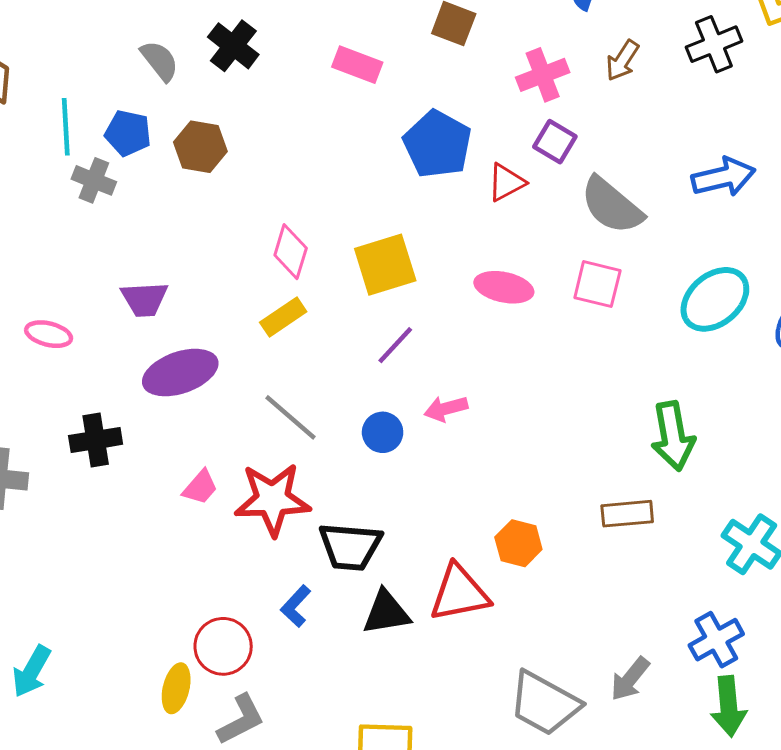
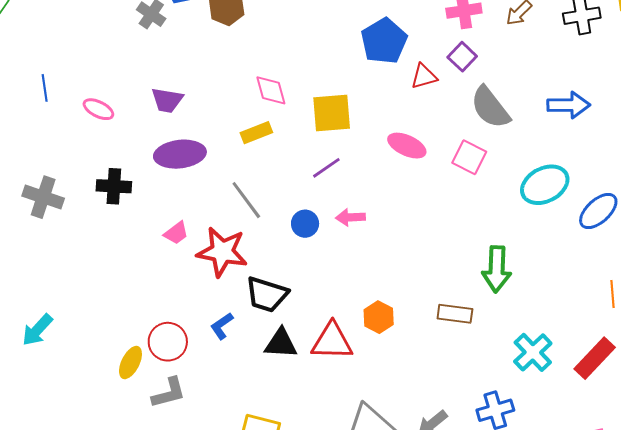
pink diamond: (291, 252) -> (271, 90), turned -45

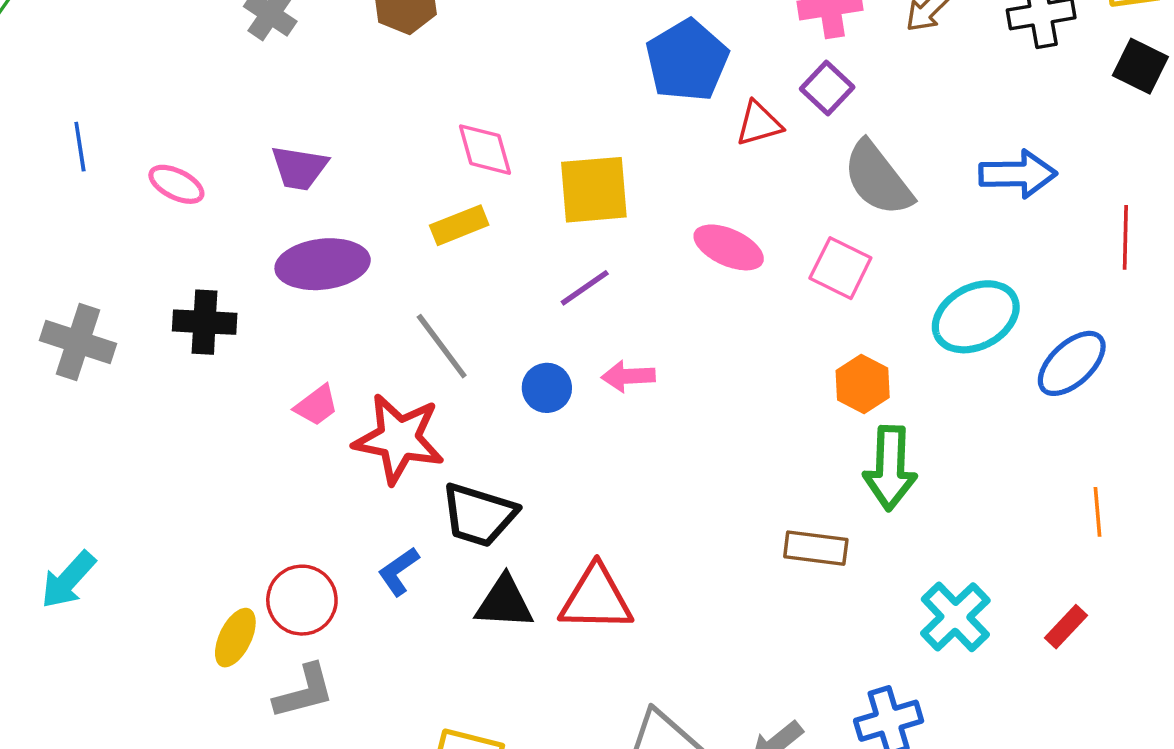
orange hexagon: (379, 317) -> (863, 384), moved
red rectangle: (595, 358) -> (1066, 627), size x0.6

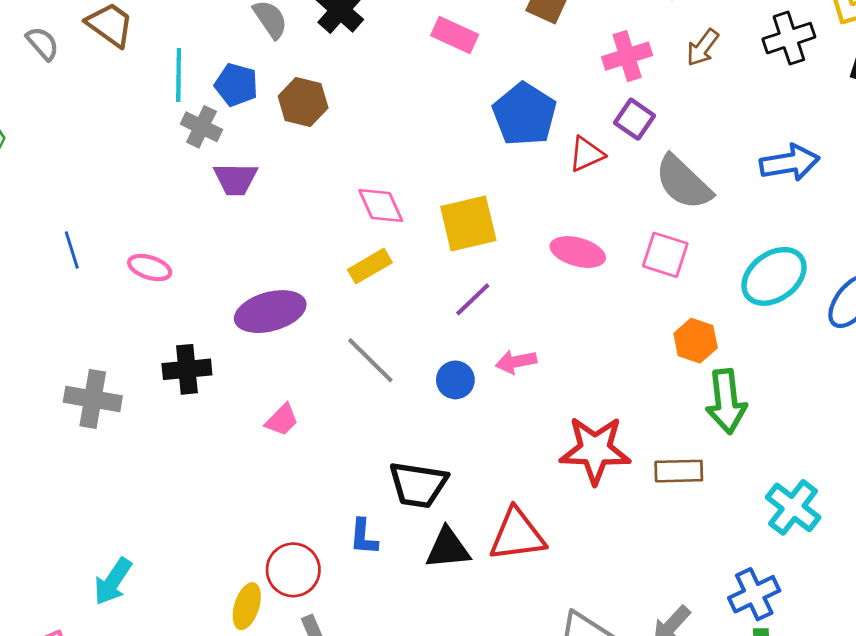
purple trapezoid: (299, 168) -> (235, 179), moved
red star: (399, 439) -> (595, 450), moved
blue L-shape: (399, 571) -> (364, 537), turned -42

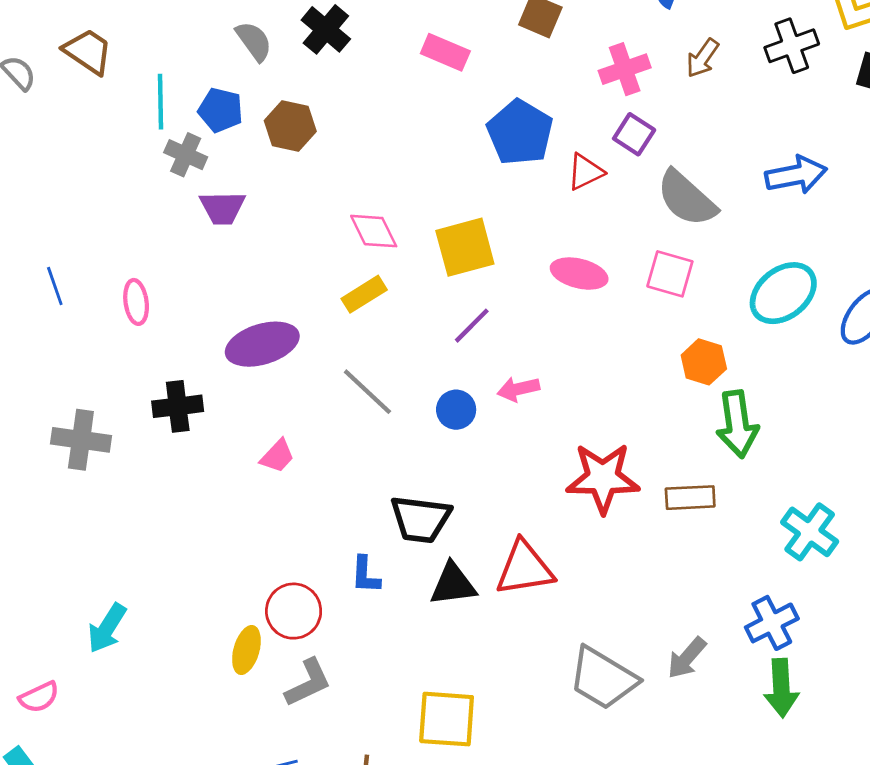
pink ellipse: (150, 268) -> (136, 302), turned 66

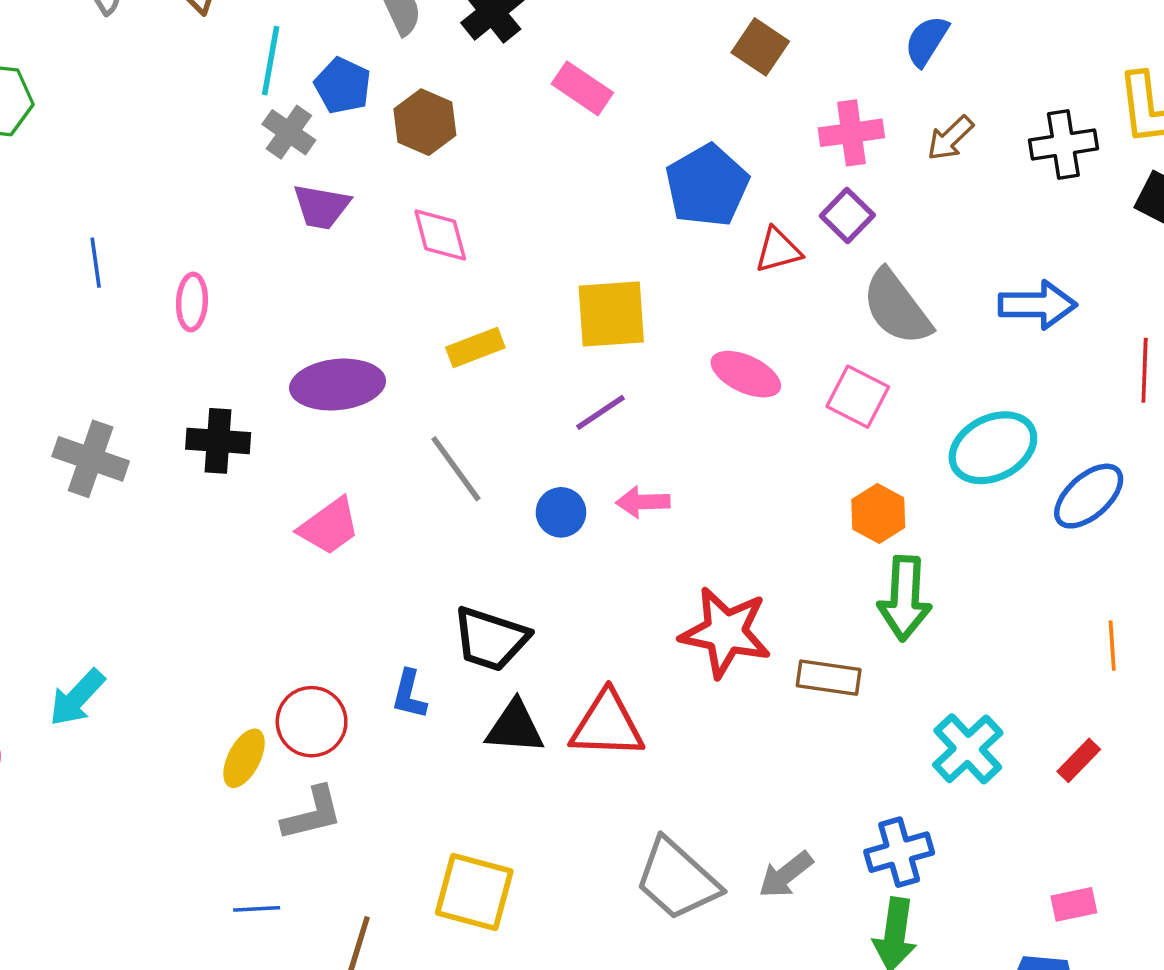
pink rectangle: (445, 52) -> (582, 88), moved
pink diamond: (374, 231) -> (440, 235), moved
pink trapezoid: (277, 456) -> (329, 526), size x1.4

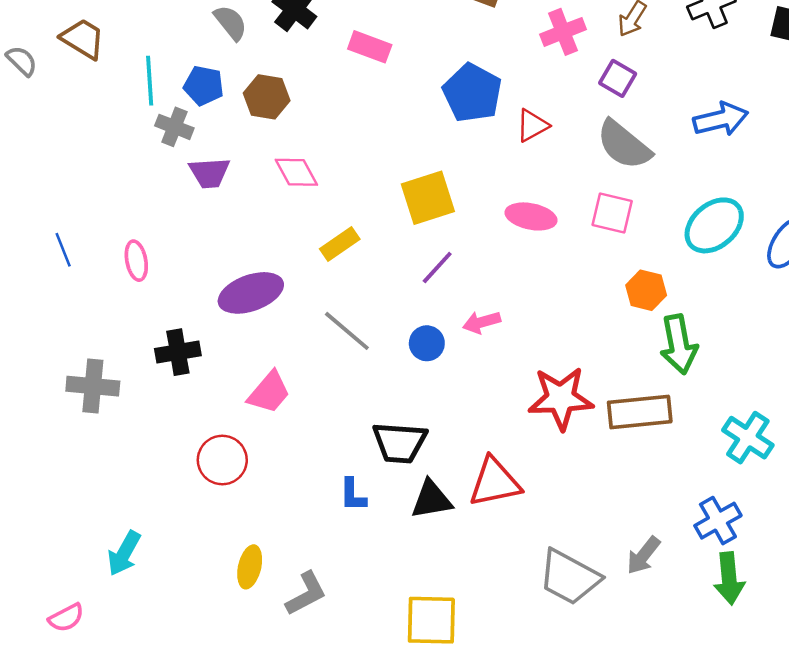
purple square: (847, 216) -> (618, 78), moved
brown rectangle: (829, 678) -> (640, 412), size x1.4
red circle: (312, 722) -> (222, 460), moved

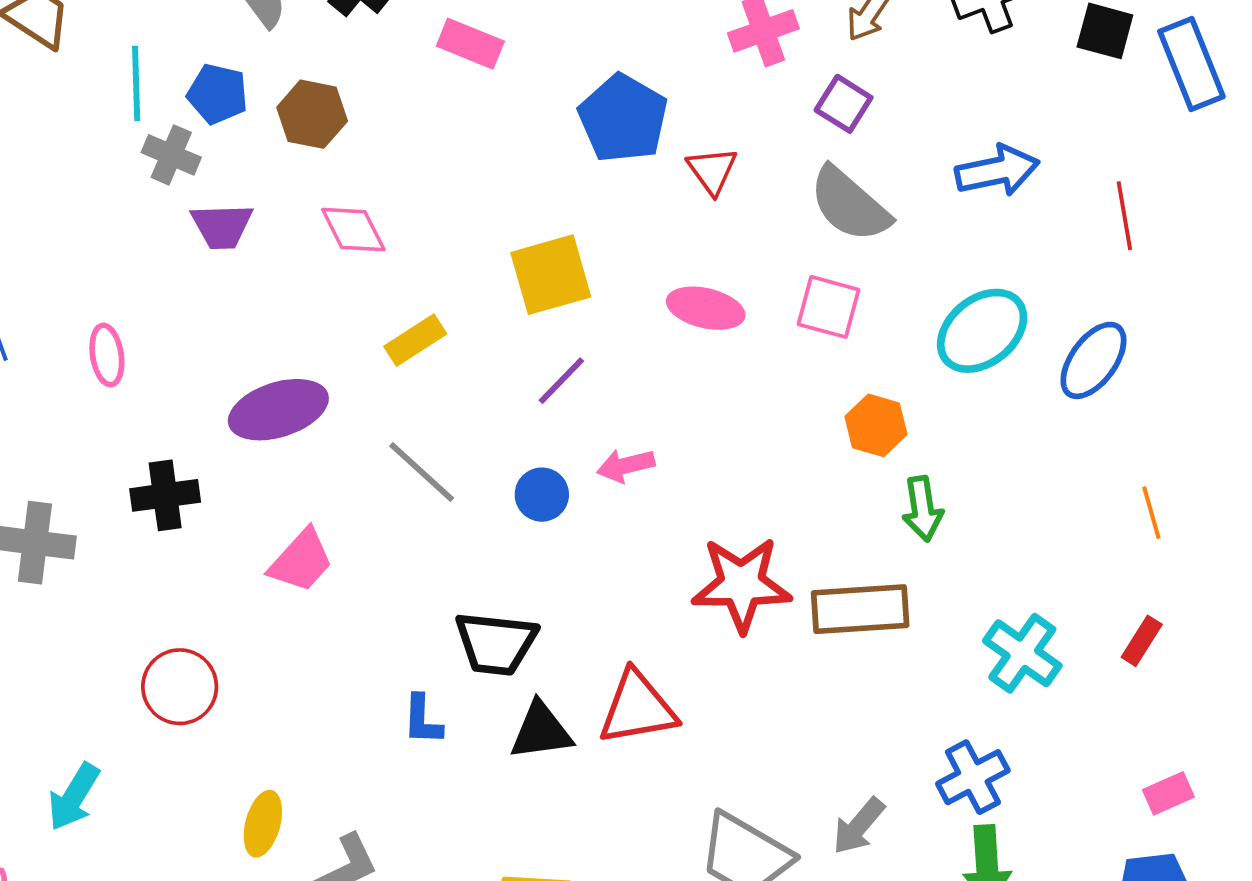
red triangle: (532, 125) -> (712, 171), turned -39
green arrow: (679, 344) -> (923, 509), size x0.7
red circle: (222, 460) -> (180, 687), moved

